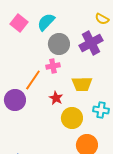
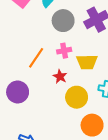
pink cross: (53, 66) -> (64, 51), moved
purple circle: (15, 100) -> (18, 92), moved

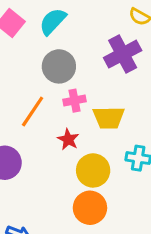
gray circle: (63, 21) -> (59, 66), moved
orange circle: (92, 125) -> (90, 208), moved

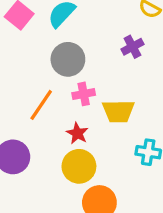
purple cross: (123, 54) -> (132, 47), size x0.6
yellow circle: (93, 170) -> (79, 166), moved

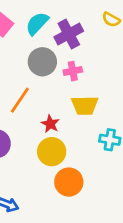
purple cross: (132, 47) -> (69, 34), moved, size x1.5
pink cross: (84, 94) -> (73, 71), moved

